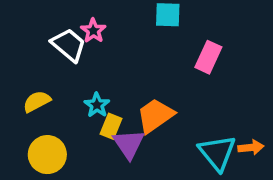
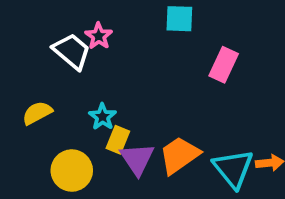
orange trapezoid: (155, 116) -> (179, 155), moved
yellow circle: (47, 155) -> (72, 171), moved

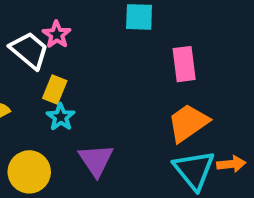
pink rectangle: (224, 65) -> (184, 64), turned -32
yellow rectangle: (118, 140) -> (55, 90), moved
orange trapezoid: (179, 155) -> (188, 123), moved

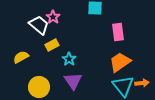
yellow rectangle: (55, 90) -> (52, 45), turned 40
cyan star: (61, 117) -> (69, 59), moved

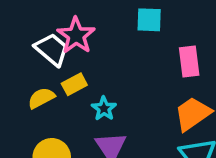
pink star: (53, 17) -> (76, 35), size x1.5
yellow semicircle: (21, 57) -> (41, 98), moved

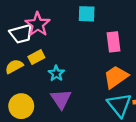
white trapezoid: (52, 49) -> (21, 34), turned 125

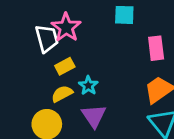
white trapezoid: (21, 34) -> (47, 38), turned -90
yellow semicircle: (14, 66) -> (62, 94), moved

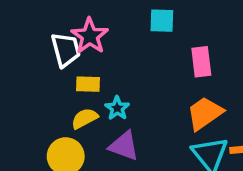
yellow rectangle: (65, 66) -> (88, 84), turned 30
purple triangle: (94, 116) -> (124, 146), turned -36

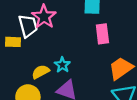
pink rectangle: (201, 62) -> (102, 34), moved
yellow rectangle: (88, 84) -> (13, 42), moved

